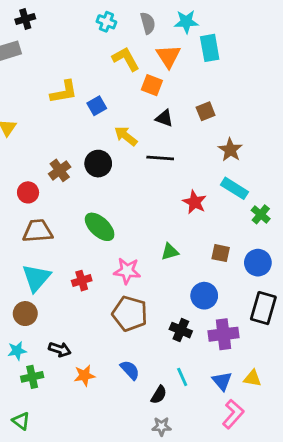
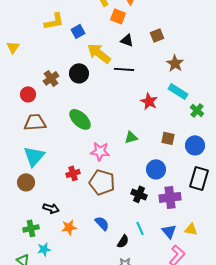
yellow arrow: (126, 136) -> (99, 53), size x1.4
red cross: (82, 281) -> (73, 173), moved
cyan star: (17, 351) -> (44, 249), moved

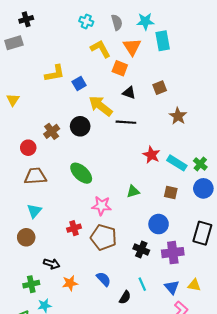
cyan rectangle: (178, 91) -> (177, 163), moved
blue circle: (195, 145) -> (203, 188), moved
cyan triangle: (34, 156) -> (34, 211), size x0.7

